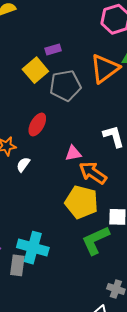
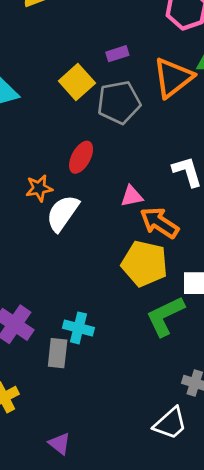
purple rectangle: (53, 49) -> (117, 54), moved
white semicircle: (23, 165) -> (63, 213), size x1.8
cyan cross: (33, 248) -> (78, 328), size x0.7

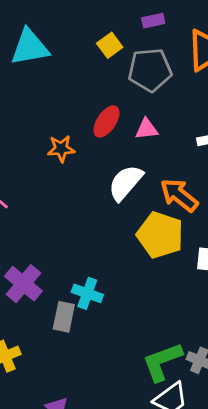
yellow square: (77, 82) -> (110, 45), size x0.7
pink triangle: (132, 196) -> (147, 129), moved
white semicircle: (63, 213) -> (126, 183), moved
green L-shape: (165, 316) -> (162, 362), moved

